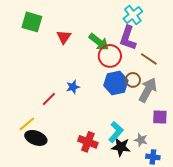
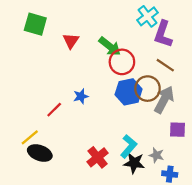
purple L-shape: (128, 38) -> (163, 34), moved
brown circle: (133, 80) -> (147, 89), size x1.5
red cross: (88, 142) -> (98, 157), turned 30

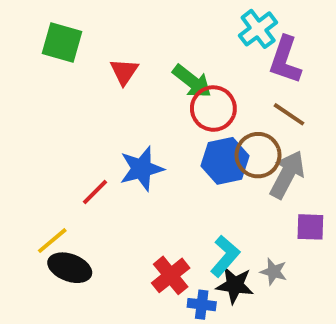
blue star: (81, 96) -> (142, 169), size x1.6
blue cross: (170, 174) -> (202, 305), moved

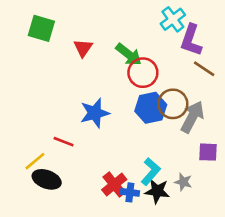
brown line: (289, 114) -> (204, 69), moved
red line: (95, 192) -> (64, 142), moved, turned 66
blue cross: (202, 305) -> (130, 192), moved

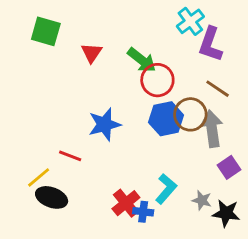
brown line: (204, 69) -> (218, 89), moved
gray arrow: (192, 117) -> (212, 129), turned -36
purple square: (208, 152) -> (229, 167), turned -36
black star: (157, 191) -> (226, 213), moved

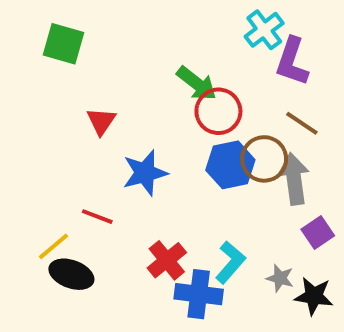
red triangle: (92, 53) -> (101, 121), moved
red cross: (126, 203) -> (167, 260), moved
blue cross: (143, 212) -> (199, 294), size x1.6

